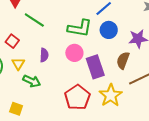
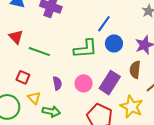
pink circle: (74, 53) -> (84, 83), moved
purple rectangle: (95, 67) -> (110, 83), turned 65

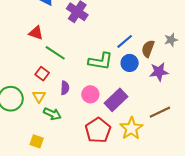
red triangle: (16, 37) -> (36, 33), turned -42
brown semicircle: (135, 70) -> (148, 49), moved
red square: (23, 77) -> (42, 74), moved

